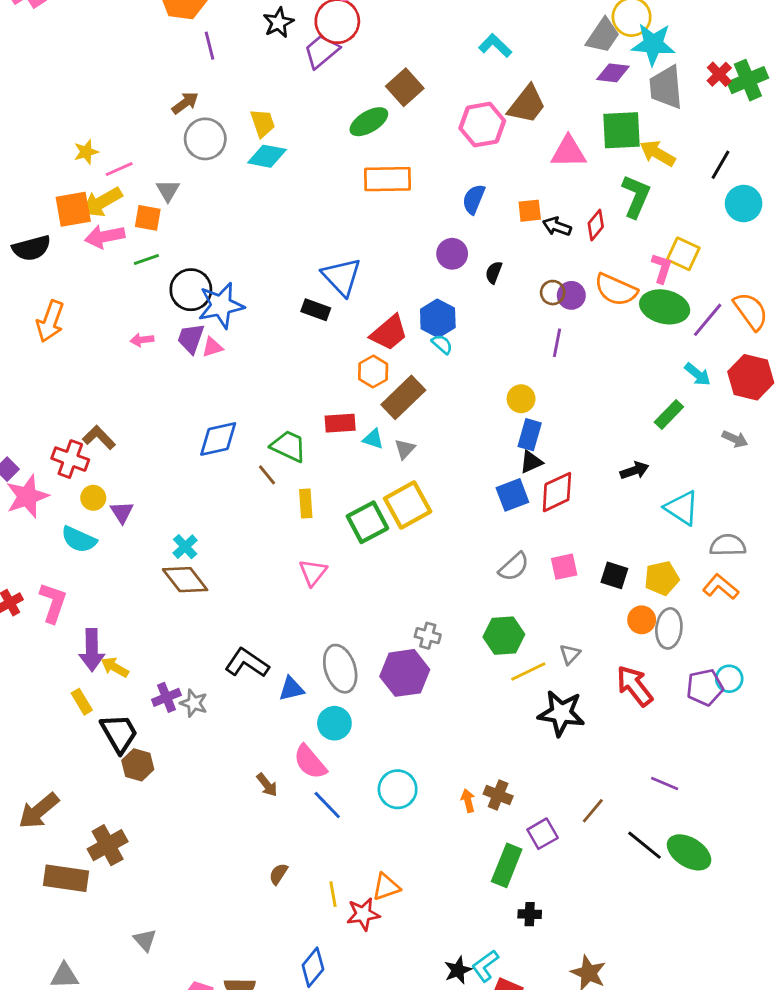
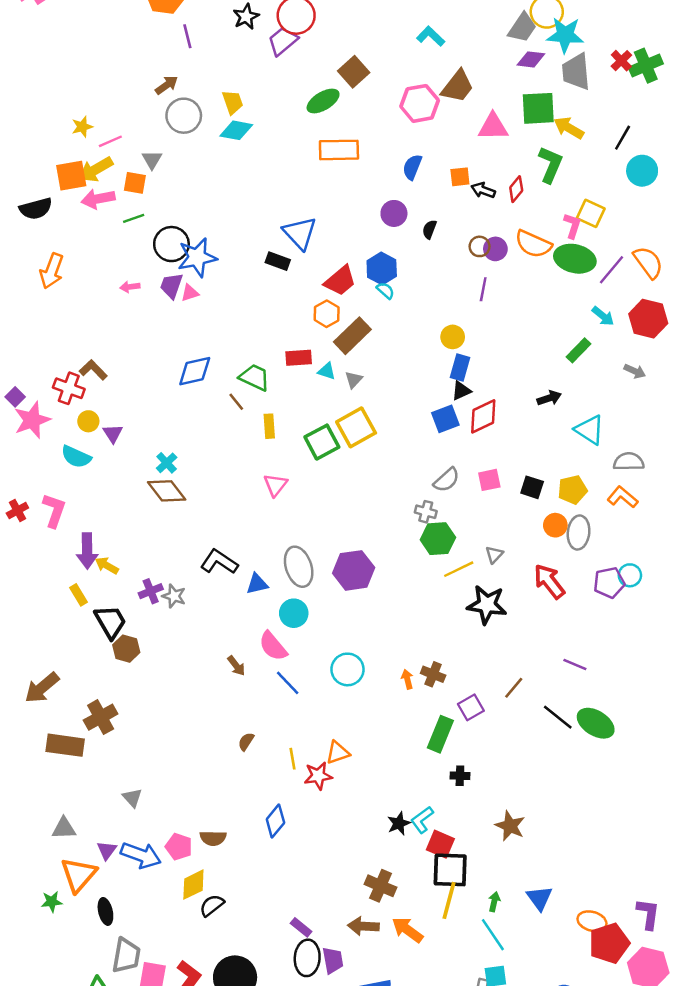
gray cross: (428, 636) -> (426, 512), moved

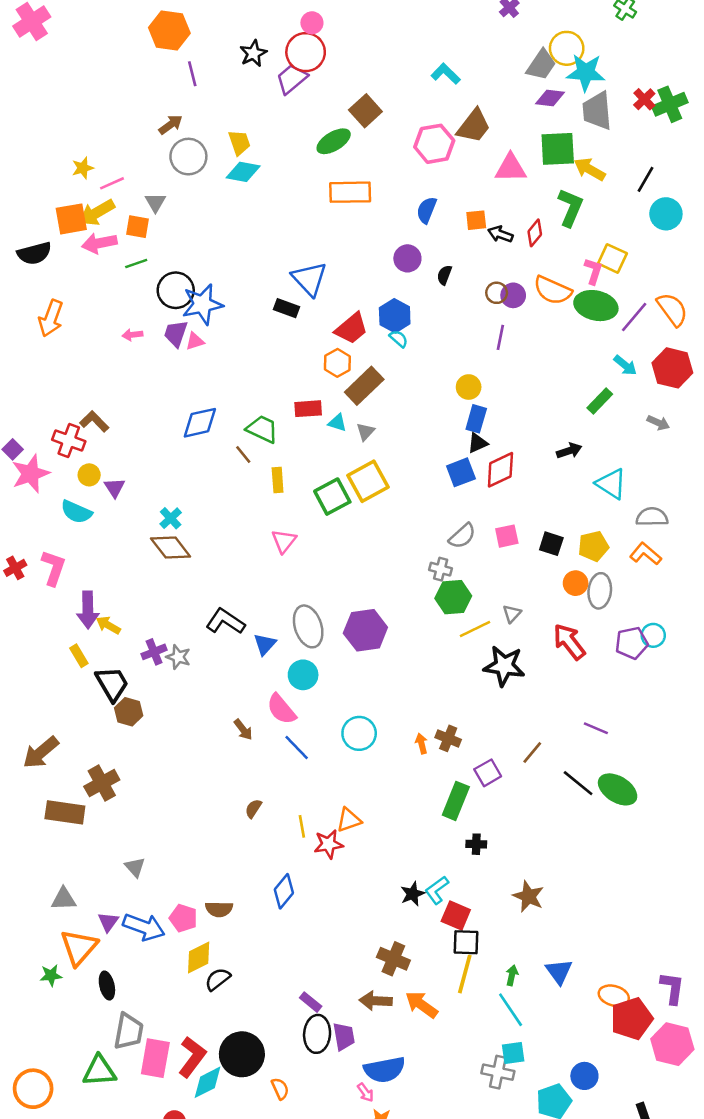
blue triangle: (257, 584) -> (265, 644), turned -35
black square: (450, 870) -> (466, 942), size x0.7

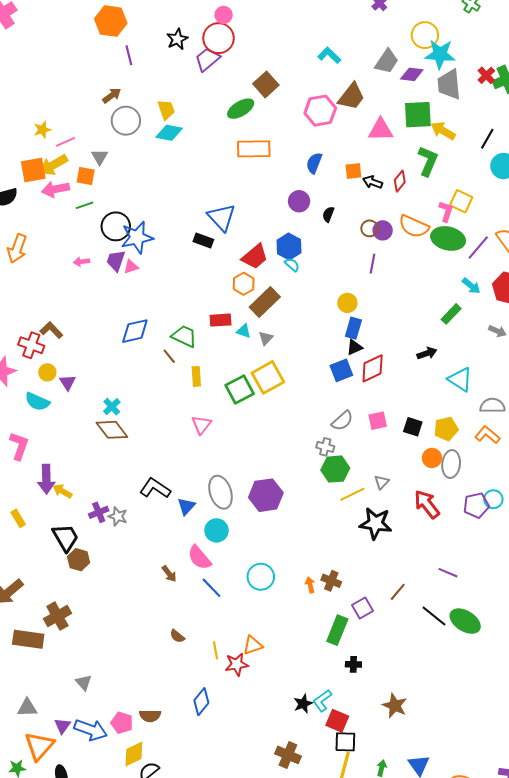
gray trapezoid: (541, 65) -> (387, 61), moved
yellow rectangle: (79, 656) -> (18, 518), moved
brown semicircle: (253, 809) -> (177, 636), turned -84

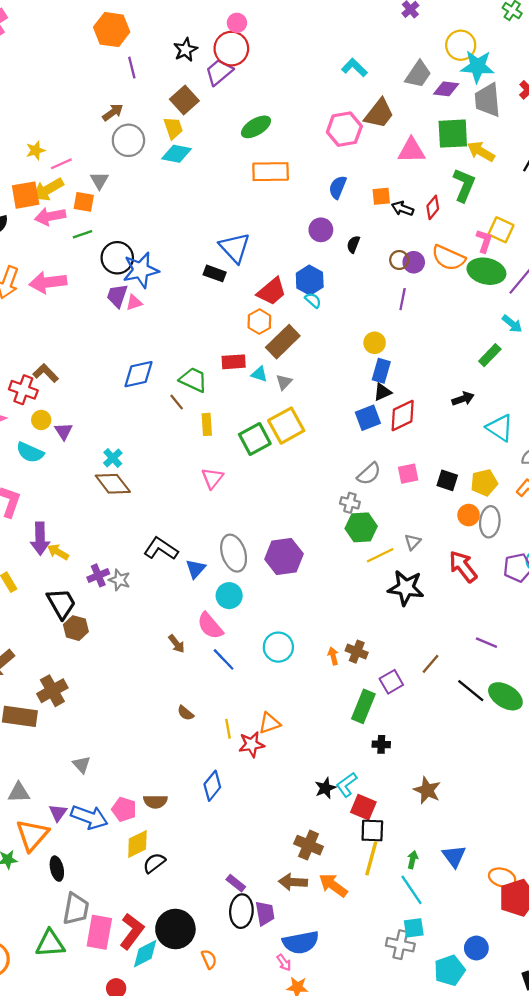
brown square: (266, 84) -> (184, 100), moved
pink arrow: (82, 262) -> (48, 282), moved, size x2.0

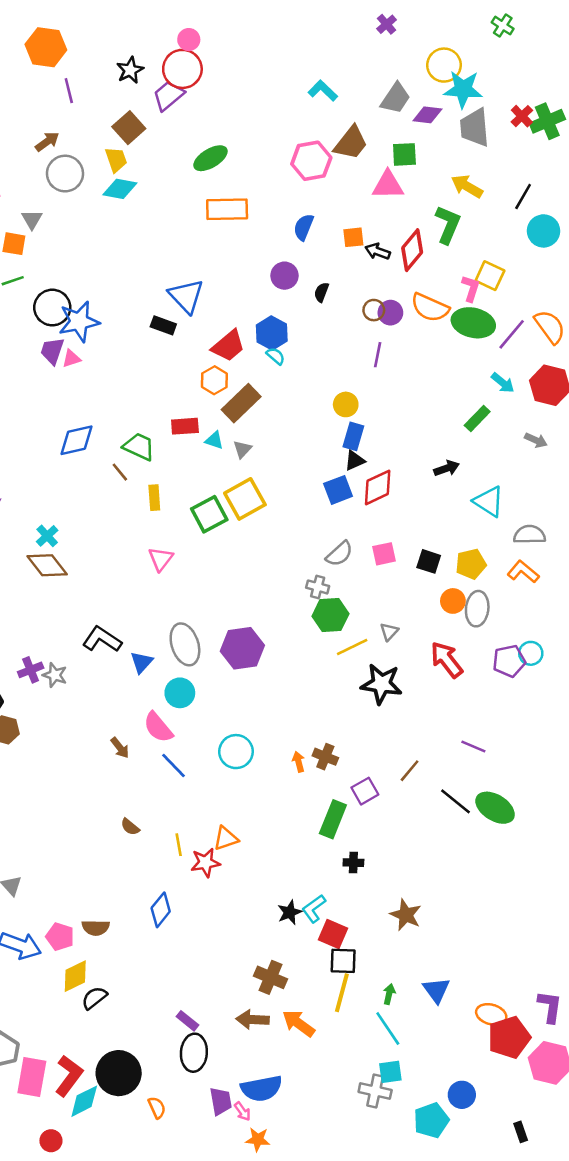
green square: (453, 134) -> (404, 154), moved, size x0.7
red diamond: (433, 207) -> (412, 250), size x1.5
purple trapezoid: (265, 913) -> (221, 1101), moved

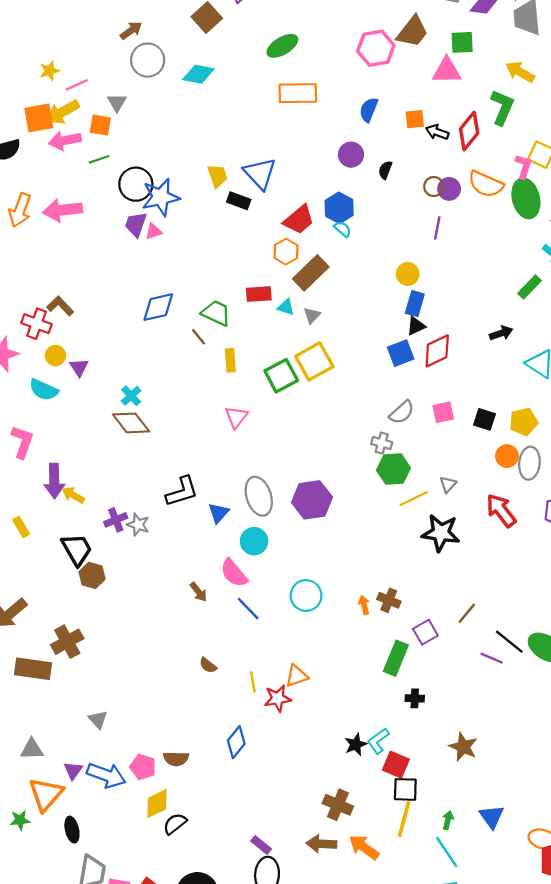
yellow trapezoid: (116, 159) -> (217, 176), moved
green ellipse: (473, 323) -> (526, 198), turned 63
black L-shape: (102, 639) -> (182, 492), turned 129
purple line: (473, 746) -> (492, 658), moved

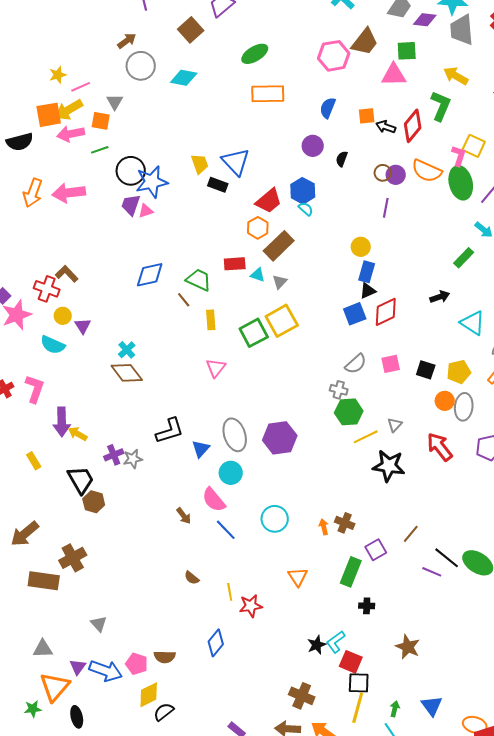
gray star: (138, 525) -> (133, 459), turned -30
orange triangle: (297, 676) -> (298, 577), moved, turned -45

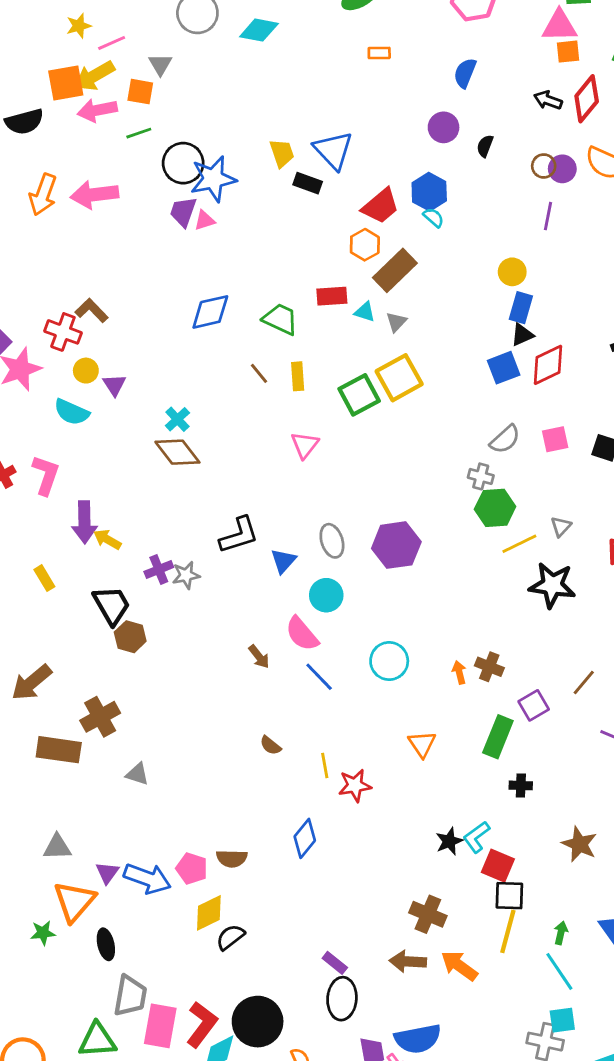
orange rectangle: (268, 94) -> (379, 53), size x0.5
orange square: (367, 116) -> (568, 52), moved
brown line: (184, 300) -> (259, 373), moved
gray ellipse: (235, 435) -> (332, 541), size x0.7
gray triangle: (99, 624) -> (137, 774), moved, turned -30

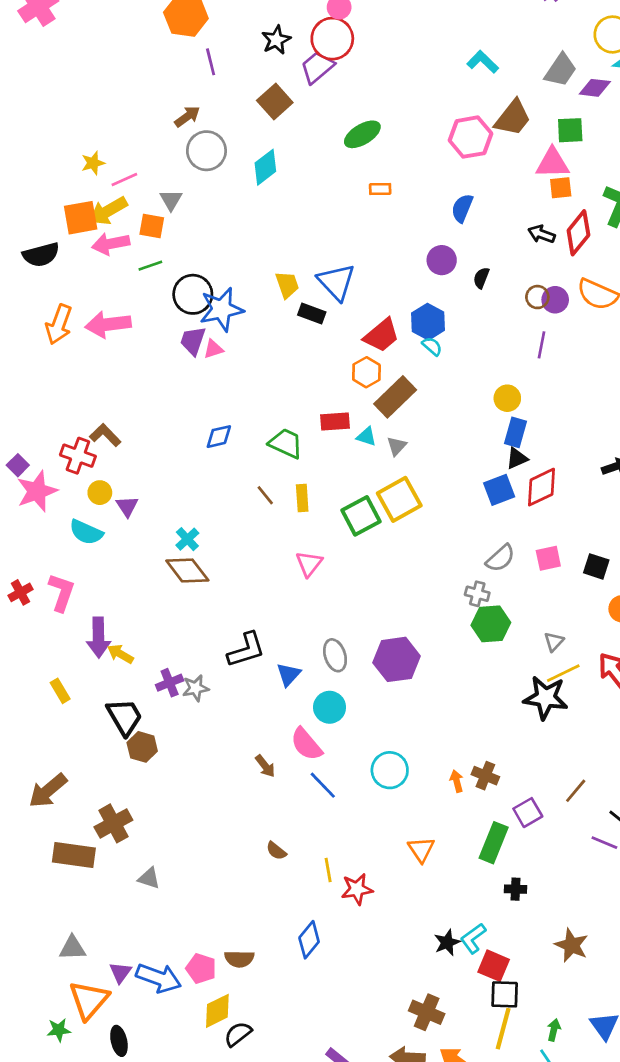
cyan diamond: (259, 30) -> (265, 167), turned -48
blue diamond: (210, 312) -> (219, 437), size x0.7
yellow line: (519, 544) -> (563, 673), moved

